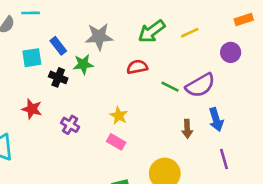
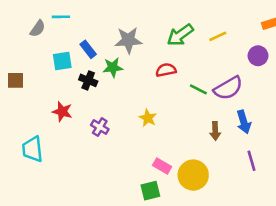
pink rectangle: (116, 142) -> (162, 166), moved

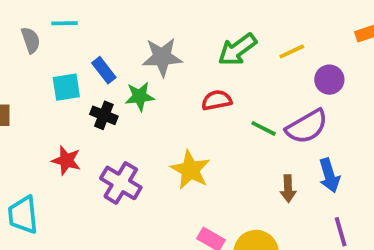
gray semicircle: (38, 29) -> (31, 40), turned -54
purple circle: (258, 56) -> (329, 80), moved
yellow star: (148, 118) -> (190, 170), size x1.5
purple cross: (100, 127) -> (121, 183), size x1.5

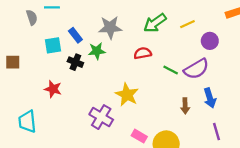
purple cross: (121, 183) -> (101, 117), moved

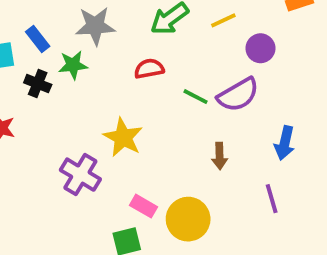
blue arrow: (210, 98) -> (285, 143), moved, turned 30

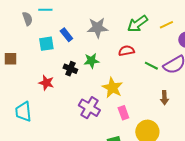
green star: (73, 65) -> (91, 61), moved
black cross: (38, 84) -> (70, 69), moved
pink rectangle: (144, 206) -> (123, 113), moved, turned 40

